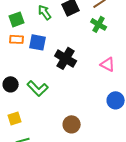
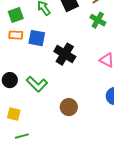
yellow square: (15, 118) -> (14, 114), turned 32
brown circle: (72, 124) -> (69, 107), moved

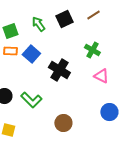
green cross: (98, 20) -> (92, 50), moved
blue square: (37, 38) -> (31, 54), turned 30

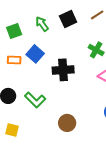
orange rectangle: (10, 51) -> (14, 60), moved
black cross: (59, 70) -> (63, 70), turned -35

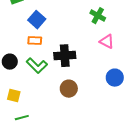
orange rectangle: (14, 60) -> (35, 41), moved
black cross: (63, 70) -> (65, 56), moved

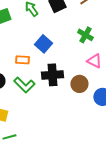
blue square: (37, 20) -> (43, 44), moved
brown circle: (69, 89) -> (79, 84), moved

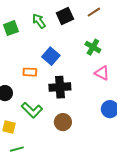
brown circle: (79, 84) -> (63, 122), moved
green L-shape: (24, 85) -> (32, 110), moved

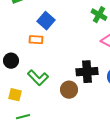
blue square: (51, 56) -> (46, 21), moved
black cross: (60, 87) -> (87, 72), moved

